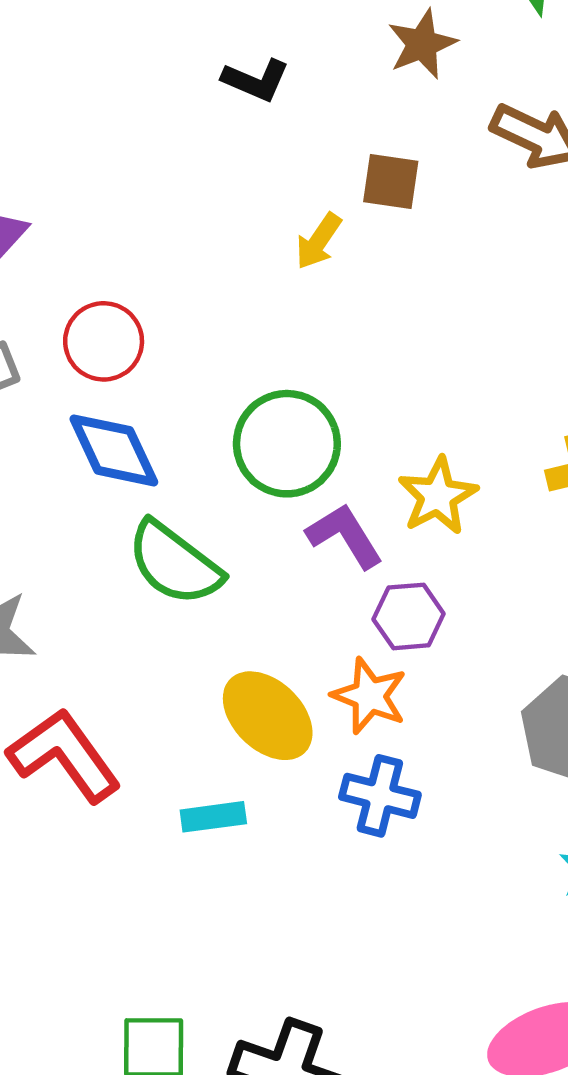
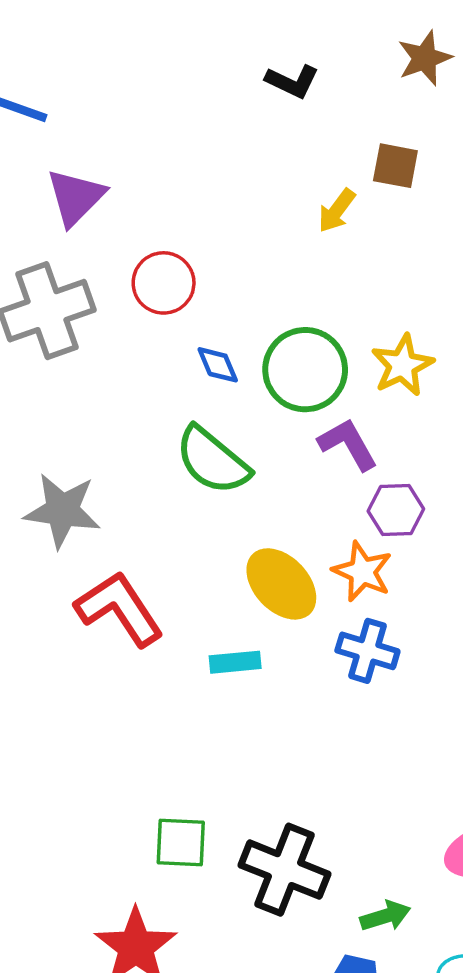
blue diamond: (114, 450) -> (218, 365), moved, size x0.6
yellow star: (438, 496) -> (402, 365), moved

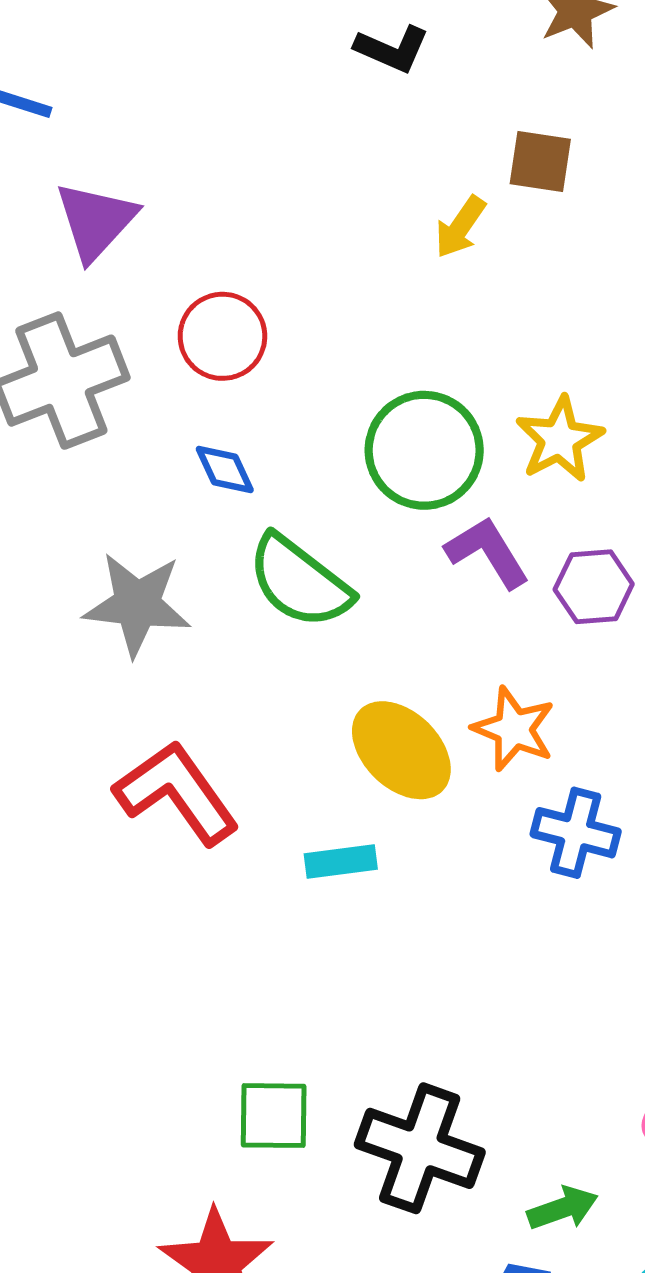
blue diamond: (218, 365) -> (225, 469), moved
purple hexagon: (396, 510) -> (594, 587), moved
gray star: (62, 511) -> (137, 604), moved
blue cross: (367, 651) -> (576, 833), moved

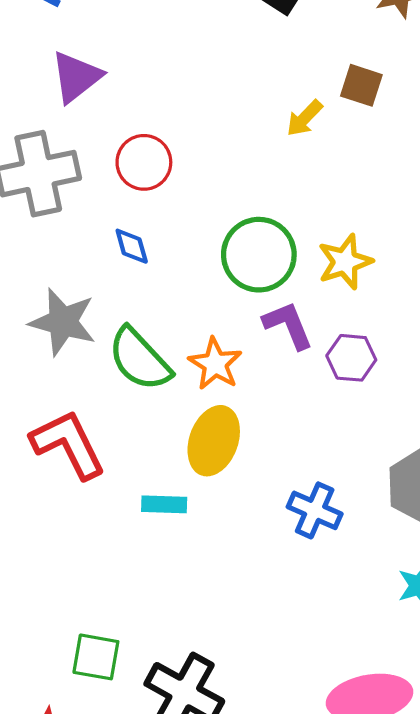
green semicircle: (299, 582) -> (140, 359), moved
orange star: (514, 729) -> (215, 364), moved
yellow ellipse: (401, 750) -> (214, 441), turned 56

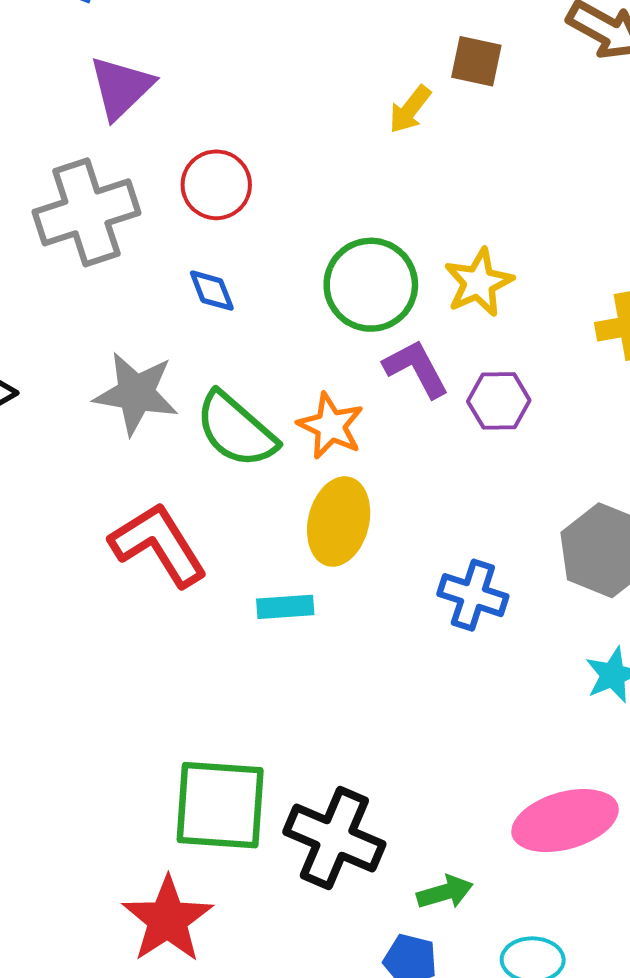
green square: (96, 657) -> (220, 805), size x1.6

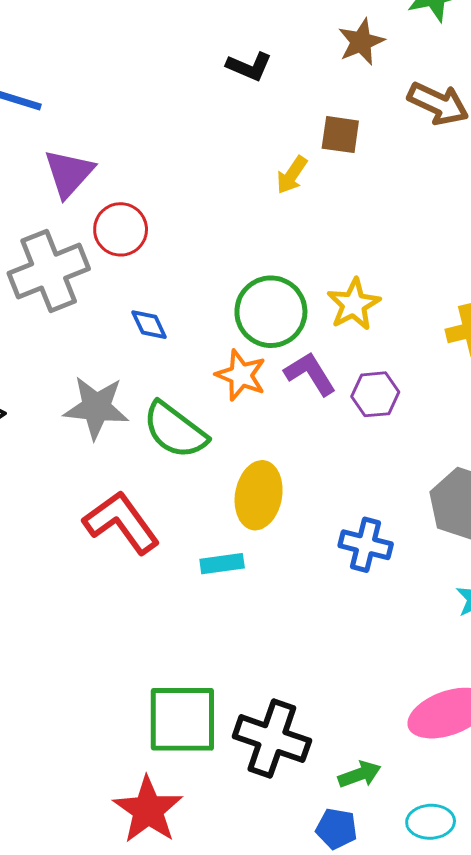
red circle: (216, 185) -> (121, 229), moved
orange star: (331, 426) -> (241, 375), moved

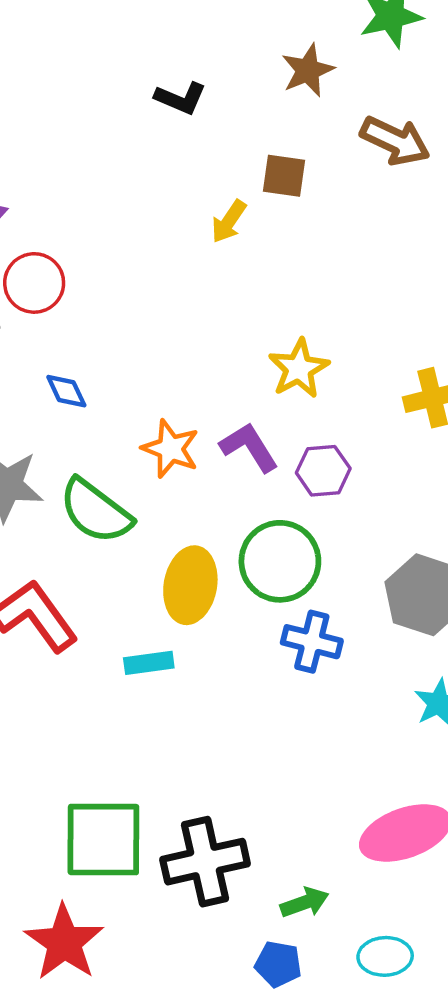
green circle: (271, 312) -> (280, 561), moved
black cross: (272, 739) -> (205, 862), turned -32

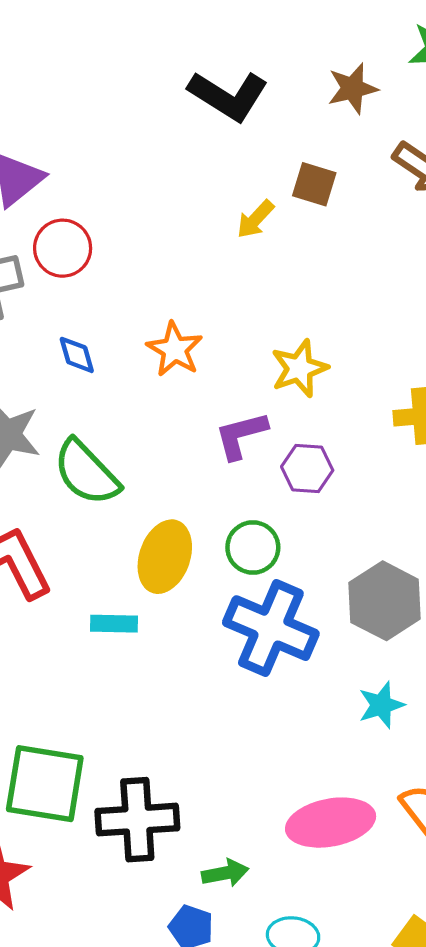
black L-shape: (181, 98) -> (228, 96), size x1.6
purple L-shape: (249, 447) -> (241, 435), turned -82
orange star: (171, 449) -> (175, 349), moved
green circle: (280, 561) -> (253, 547), size x0.7
blue cross: (312, 642) -> (271, 628), size x1.6

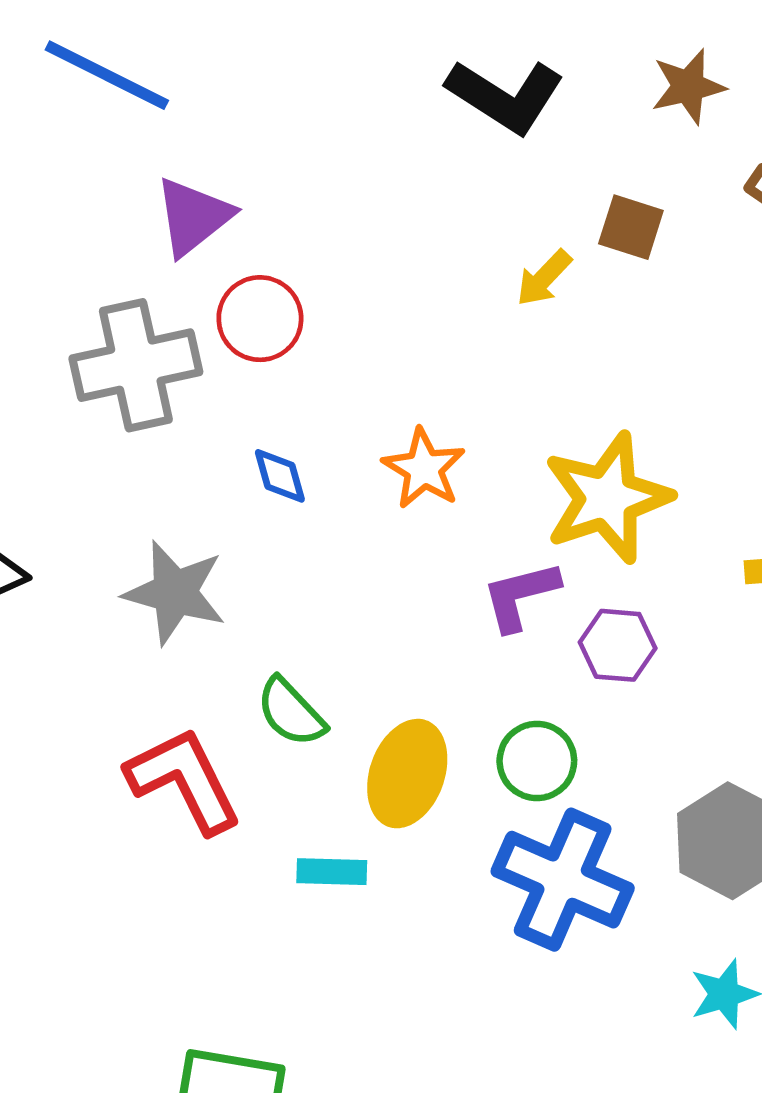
yellow star: (299, 368) -> (607, 498), size x1.5
green semicircle: (86, 473) -> (291, 712), moved, size x0.7

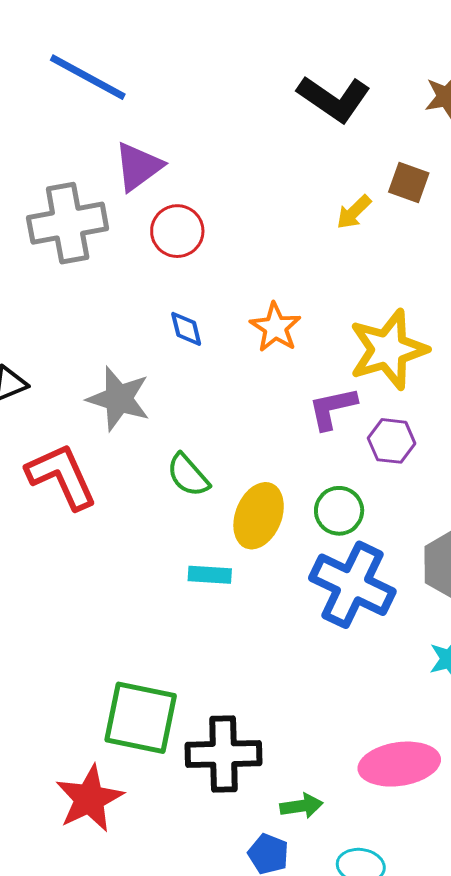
gray cross: (136, 365) -> (68, 223), moved
red L-shape: (184, 780) -> (62, 476), moved

